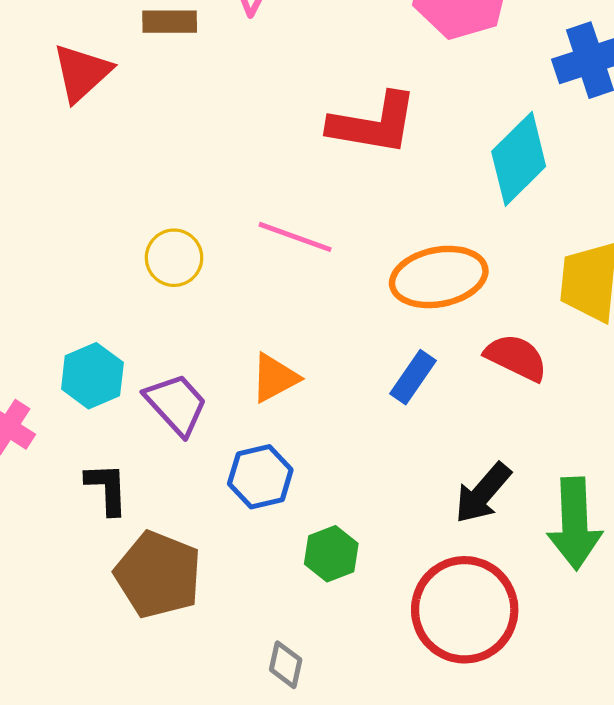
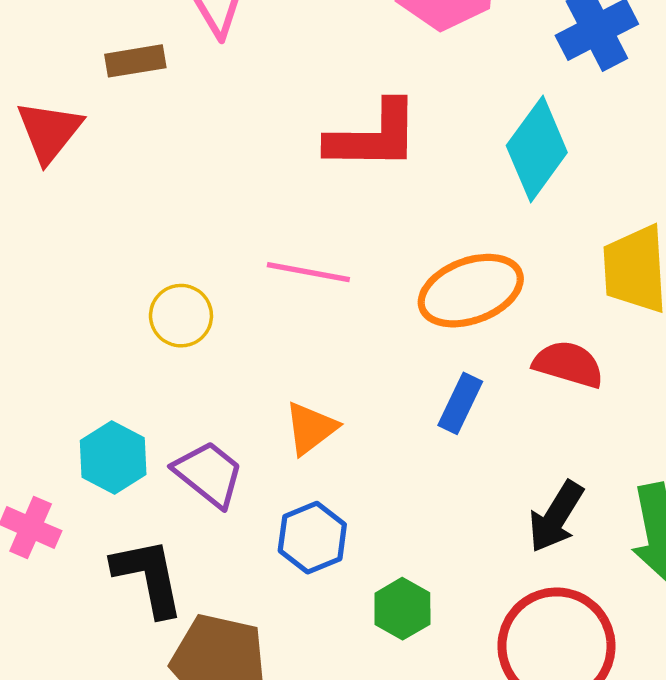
black L-shape: (107, 488) -> (148, 577), size x1.4

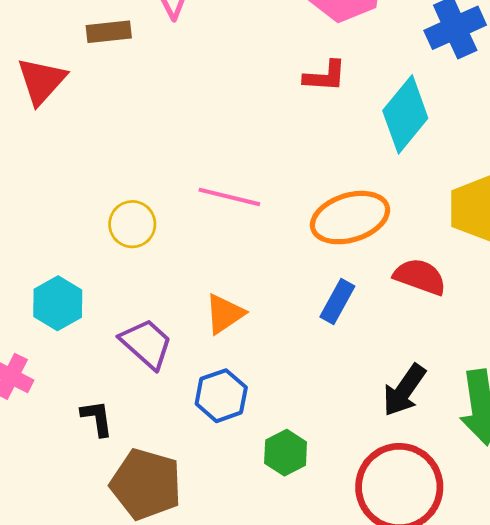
red L-shape: (373, 136) -> (325, 76), moved, size x0.6
cyan hexagon: (113, 457) -> (58, 303), moved
black L-shape: (148, 577) -> (97, 418), size x0.6

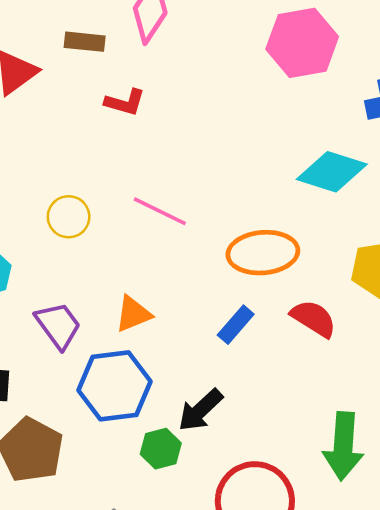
red L-shape: (325, 76) -> (125, 102), moved
cyan diamond: (405, 114) -> (332, 172), turned 56
black arrow: (404, 390) -> (200, 410), moved
blue hexagon: (221, 396) -> (115, 386), size x1.5

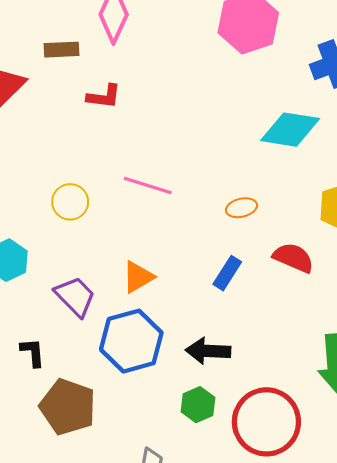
orange ellipse: (263, 253) -> (241, 208), size x0.5
black arrow: (200, 410) -> (208, 351), turned 54
green hexagon: (161, 449) -> (198, 405), moved

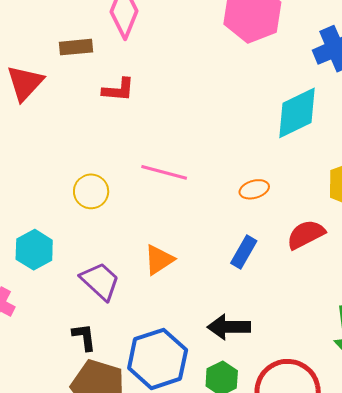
cyan diamond: (290, 130) -> (297, 113), turned -32
red semicircle: (293, 258) -> (306, 234), turned -48
blue hexagon: (131, 341) -> (158, 359), moved
black L-shape: (33, 352) -> (84, 337), moved

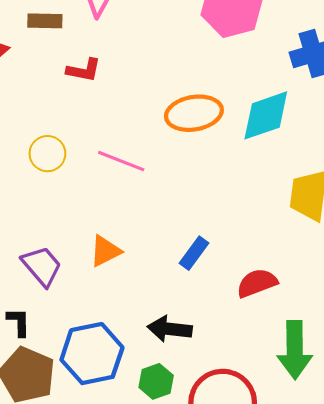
orange ellipse: (254, 189) -> (194, 113), moved, size x1.8
yellow circle: (91, 191) -> (47, 154), moved
red semicircle: (306, 234) -> (257, 283), moved

